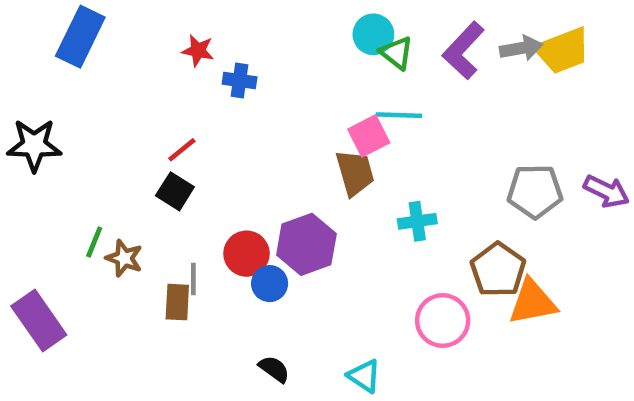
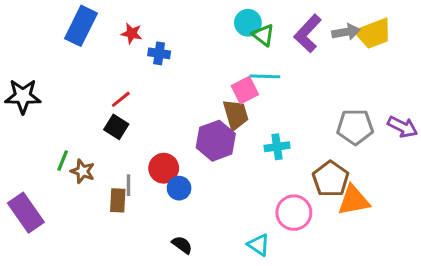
blue rectangle: (80, 37) -> (81, 26), moved
purple hexagon: (306, 244) -> (216, 141), moved
cyan triangle: (364, 376) -> (259, 245), moved

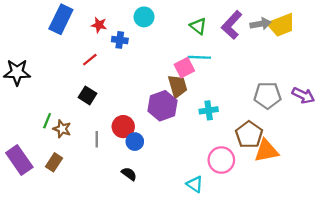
cyan circle: (248, 23) -> (144, 17), moved
red line: (121, 99) -> (90, 60), moved
brown rectangle: (118, 200) -> (54, 162), moved, turned 30
black semicircle: (182, 245) -> (129, 174), moved

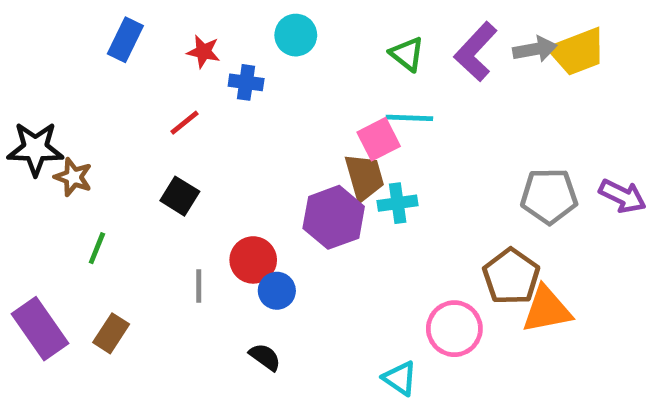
blue rectangle: (61, 19) -> (125, 40), size x0.7
cyan cross: (209, 110) -> (398, 203), moved
brown star: (62, 129) -> (73, 177), moved

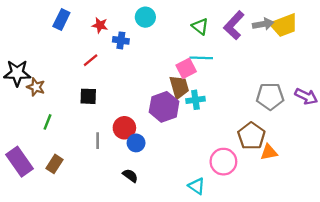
black square: (180, 196) -> (88, 96), turned -30
orange triangle: (547, 310) -> (269, 152), size x0.7

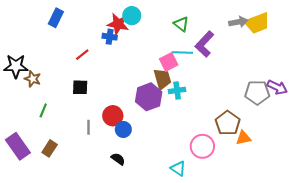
red star: (100, 25) -> (118, 24), moved, size x1.5
purple L-shape: (234, 25) -> (204, 44), moved
gray pentagon: (270, 96) -> (257, 93), moved

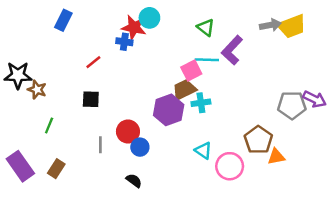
brown trapezoid: (162, 79) -> (184, 90), turned -100
cyan triangle: (178, 168) -> (203, 151), moved

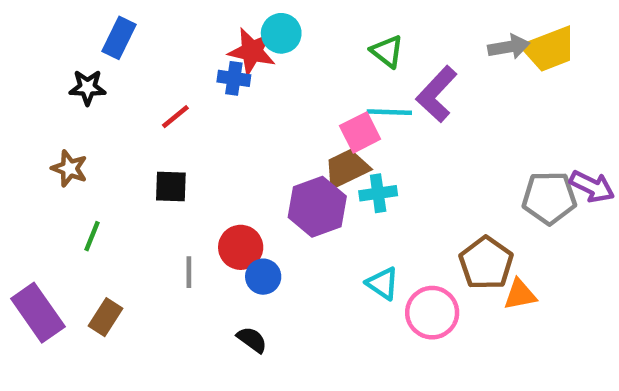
black star: (18, 75) -> (87, 87), moved, size x0.7

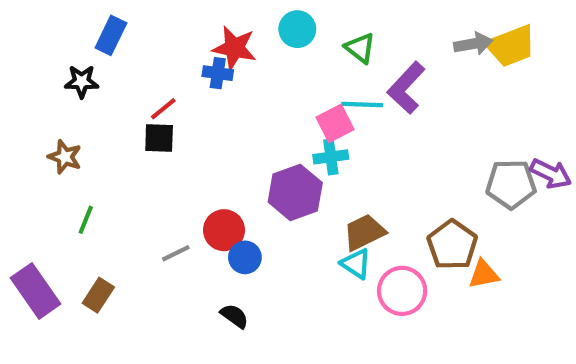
cyan circle: (281, 33) -> (297, 29), moved
brown trapezoid: (347, 168) -> (364, 232), moved
black square: (171, 186) -> (159, 138), moved
cyan cross: (378, 193) -> (331, 157), moved
gray line: (189, 272) -> (176, 253), turned 64

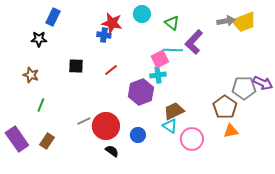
red line: (163, 109) -> (111, 70), moved
red circle: (224, 230) -> (106, 126), moved, size x1.4
brown pentagon: (452, 245) -> (225, 107), moved
blue circle: (245, 257) -> (138, 135), moved

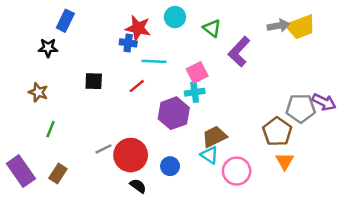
cyan line: (173, 50) -> (154, 61), moved
orange triangle: (231, 131) -> (285, 161), turned -49

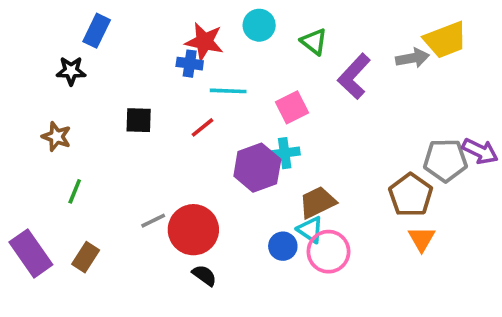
gray arrow: (278, 26) -> (412, 58), moved
cyan cross: (195, 92) -> (285, 153), moved
blue circle: (170, 166) -> (283, 246), moved
pink circle: (237, 171) -> (328, 252), moved

